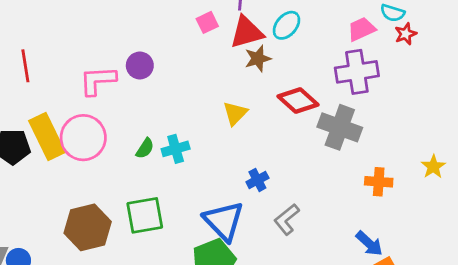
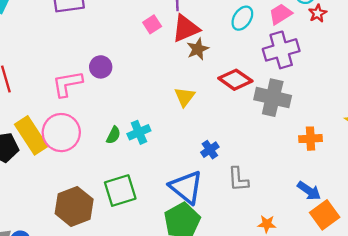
cyan ellipse: (286, 25) -> (242, 18), moved
gray L-shape: (287, 219) -> (238, 179), turned -48

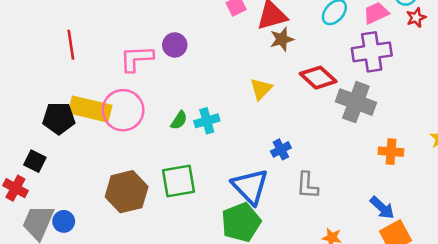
yellow rectangle: (31, 135) -> (90, 109), turned -51

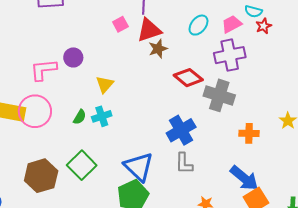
yellow triangle: (261, 89) -> (105, 84), moved
blue cross: (281, 149) -> (181, 130), moved, size x1.8
green square: (178, 181) -> (82, 165), turned -32
blue arrow: (382, 208) -> (244, 178), size x1.4

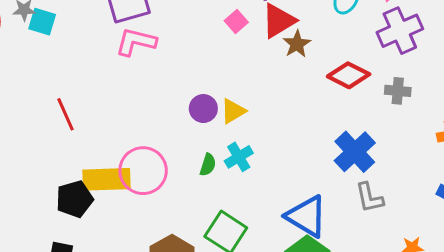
purple circle: (73, 57) -> (203, 109), moved
pink L-shape: (43, 70) -> (136, 42), moved, turned 32
yellow triangle: (105, 84) -> (233, 111), turned 30
gray cross: (219, 95) -> (398, 91), size x0.6

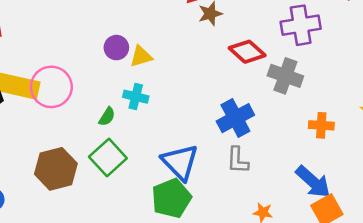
gray cross: (398, 91) -> (285, 76), size x1.5
cyan cross: (239, 157) -> (136, 97), turned 30
green semicircle: (208, 165) -> (107, 117), moved

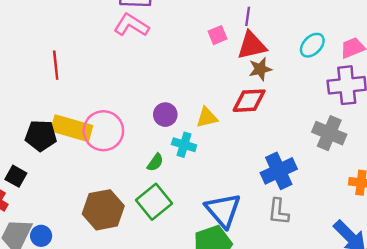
purple circle: (116, 48) -> (165, 115), moved
red diamond: (247, 52) -> (249, 101), moved, turned -48
yellow triangle: (141, 56) -> (207, 117), moved

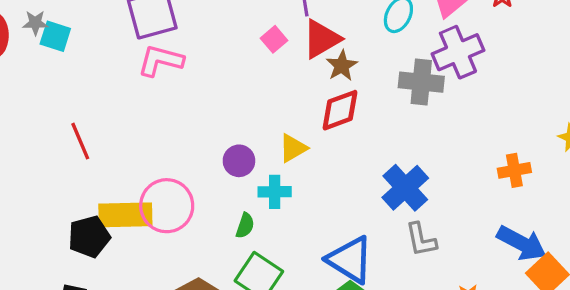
gray cross: (329, 133) -> (421, 82), moved

